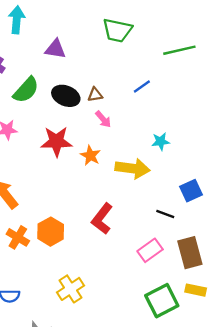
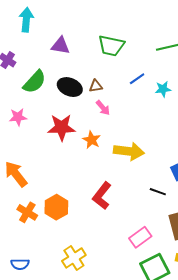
green trapezoid: (117, 30) -> (111, 46), moved
cyan star: (161, 141) -> (163, 89), moved
pink rectangle: (150, 250) -> (140, 237), moved

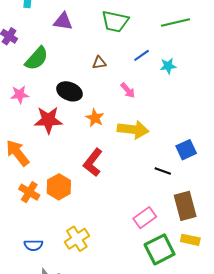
black ellipse: (70, 87) -> (69, 91), moved
pink arrow: (103, 108) -> (128, 90), moved
red star: (61, 127) -> (48, 120), moved
red L-shape: (102, 196) -> (93, 162), moved
blue semicircle: (20, 264) -> (33, 245), moved

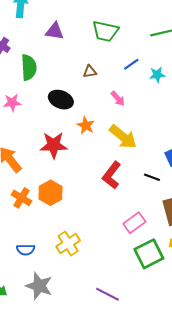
green semicircle: (37, 59) -> (29, 67), turned -45
red star: (48, 120) -> (54, 145), moved
yellow arrow: (133, 130) -> (123, 137), turned 32
red L-shape: (93, 162) -> (112, 175), moved

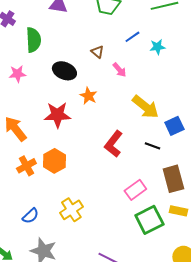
brown triangle: (90, 72) -> (97, 52), moved, turned 48
yellow arrow: (123, 137) -> (145, 107), moved
orange cross: (22, 198) -> (26, 166), turned 30
blue semicircle: (26, 250) -> (30, 216), turned -42

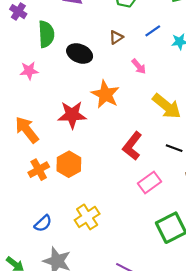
brown triangle: (97, 52) -> (116, 37), moved, turned 48
black ellipse: (64, 71) -> (80, 53), moved
orange star: (88, 96) -> (105, 94), size x1.5
pink rectangle: (135, 190) -> (149, 183), moved

